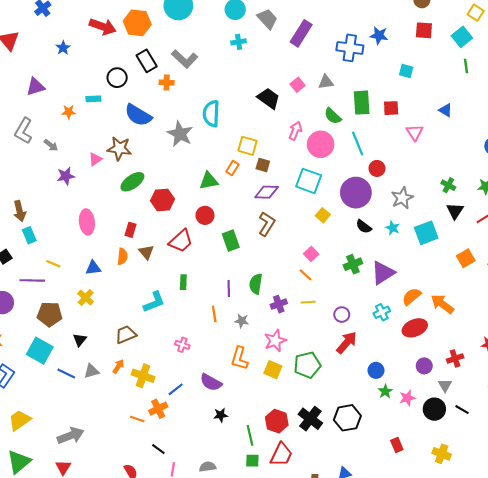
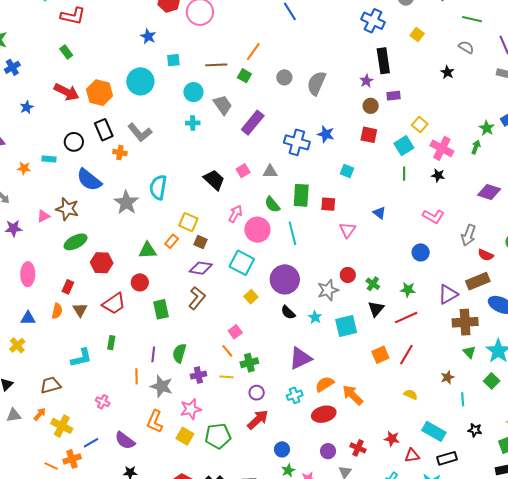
red circle: (377, 168) -> (348, 275), moved
green cross: (353, 264) -> (249, 363), moved
gray star: (242, 321) -> (162, 386), size x1.6
red cross: (455, 358) -> (358, 448), turned 35

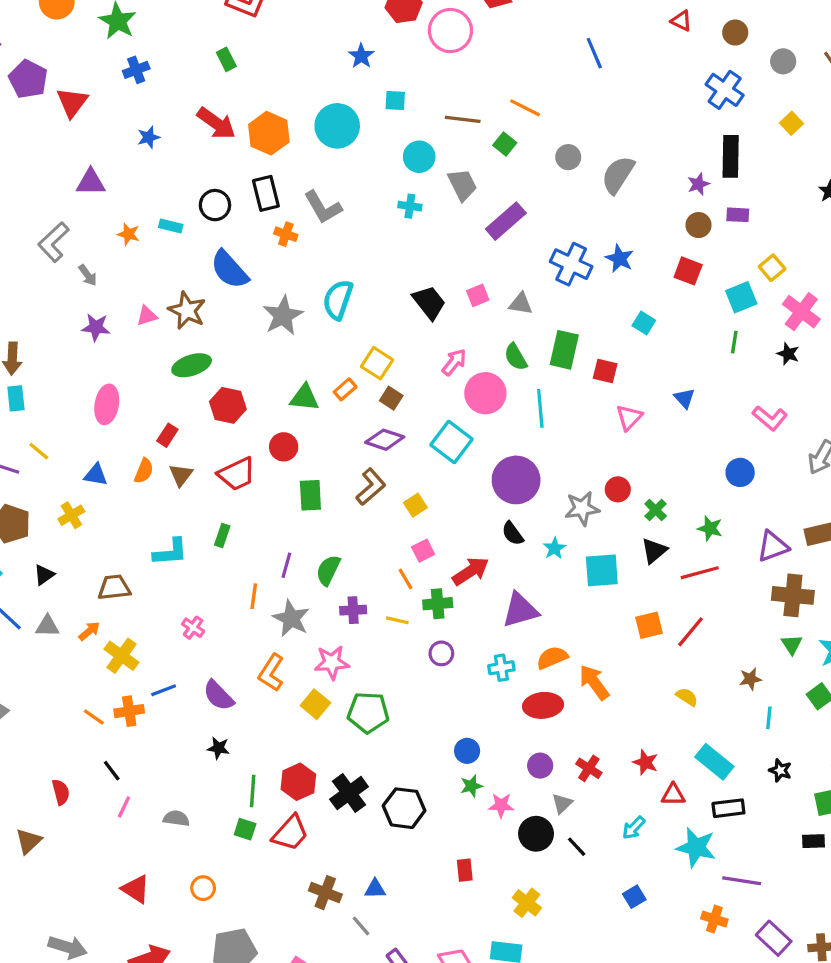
orange line: (253, 52) -> (525, 108), turned 72
yellow square: (251, 297) -> (415, 505), moved
red arrow: (258, 420) -> (471, 571), moved

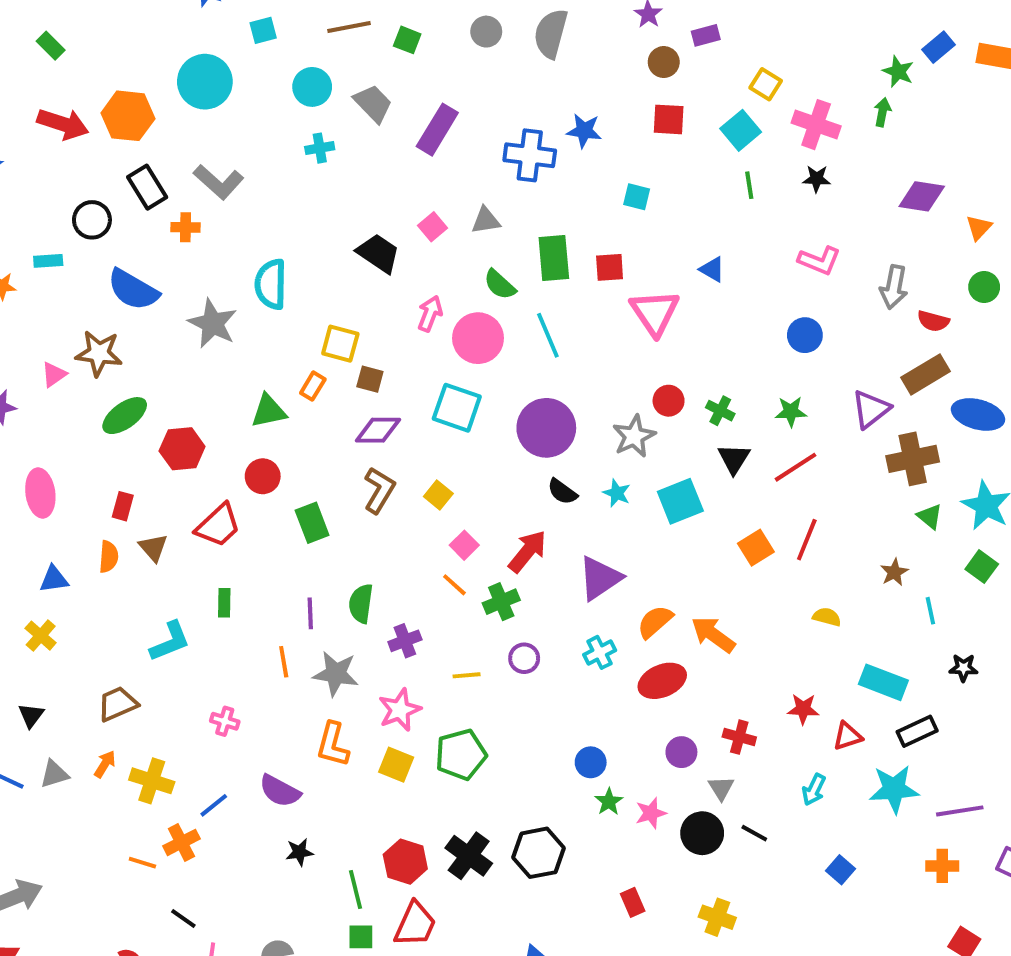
pink triangle: (629, 417) -> (655, 312), size x1.5
yellow line: (397, 620) -> (467, 675), moved

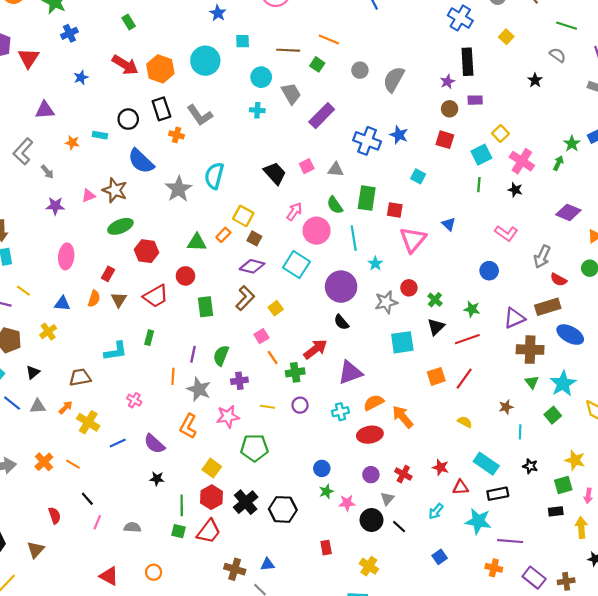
cyan star: (617, 493) -> (375, 263), moved
pink square: (464, 545) -> (261, 336), moved
yellow square: (396, 765) -> (212, 468), moved
orange cross: (181, 842) -> (44, 462), moved, turned -30

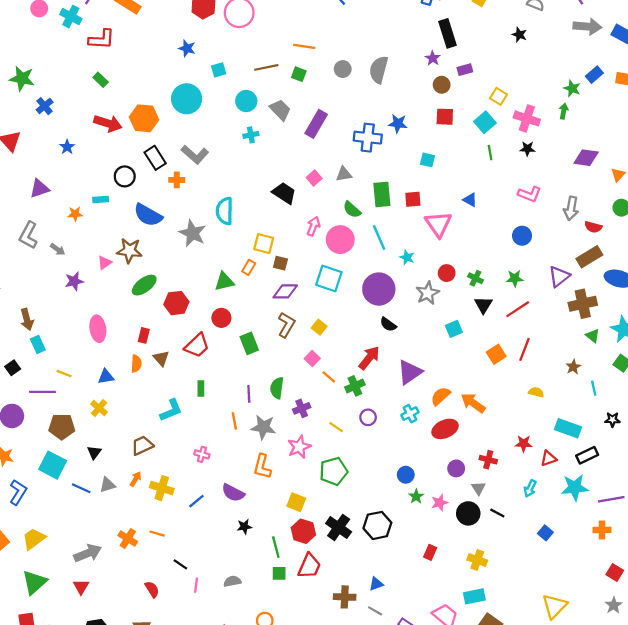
cyan square: (402, 342) -> (454, 329), size x0.7
yellow line: (268, 407) -> (336, 427), turned 40
red rectangle: (326, 548) -> (430, 552), turned 48

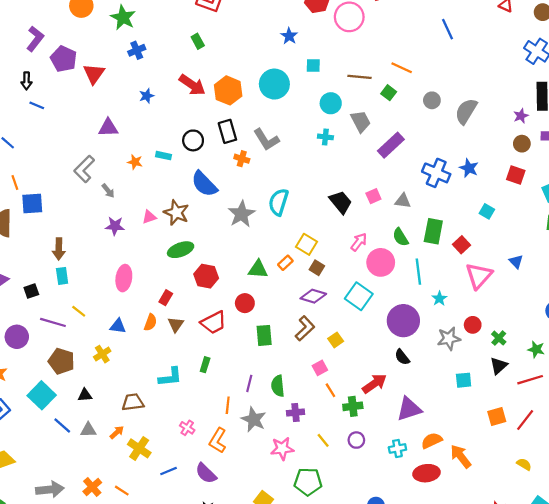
red square: (413, 199) -> (462, 245), turned 35
green semicircle: (277, 388) -> (278, 386), turned -30
black triangle: (94, 452) -> (85, 395), turned 32
orange L-shape: (262, 467) -> (218, 441), moved

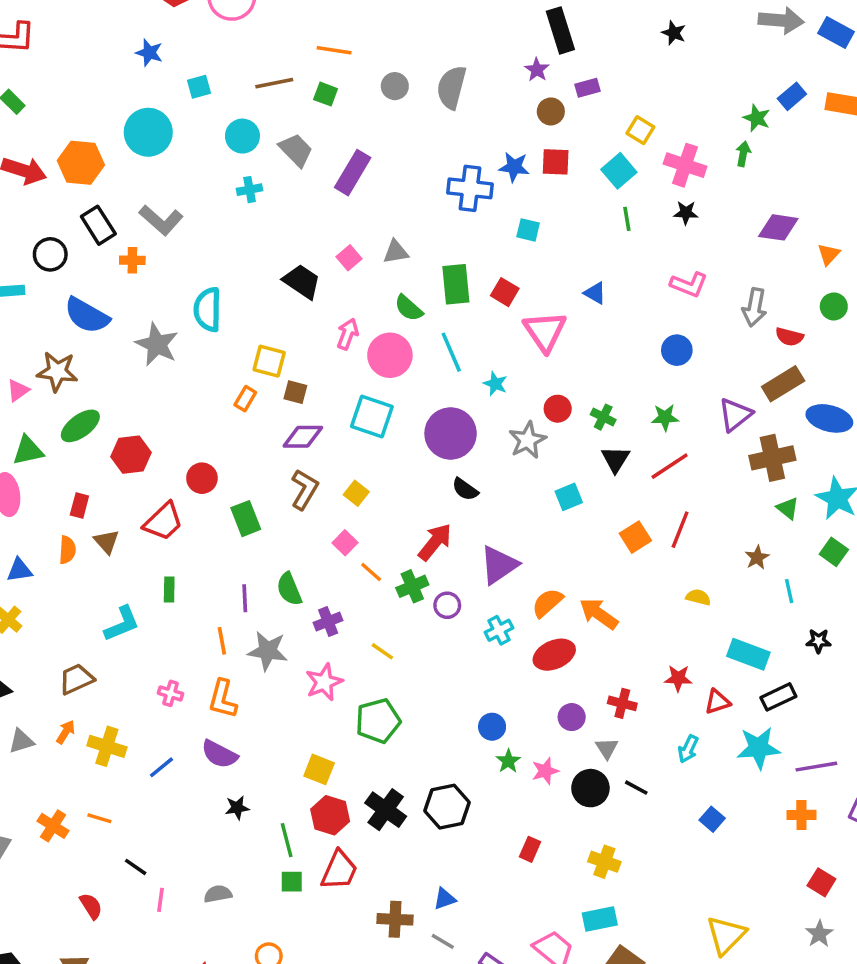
blue star: (469, 168) -> (514, 167), moved
blue cross: (436, 173) -> (470, 188), moved
green triangle: (258, 269) -> (28, 450), moved
purple circle: (356, 440) -> (447, 605), moved

